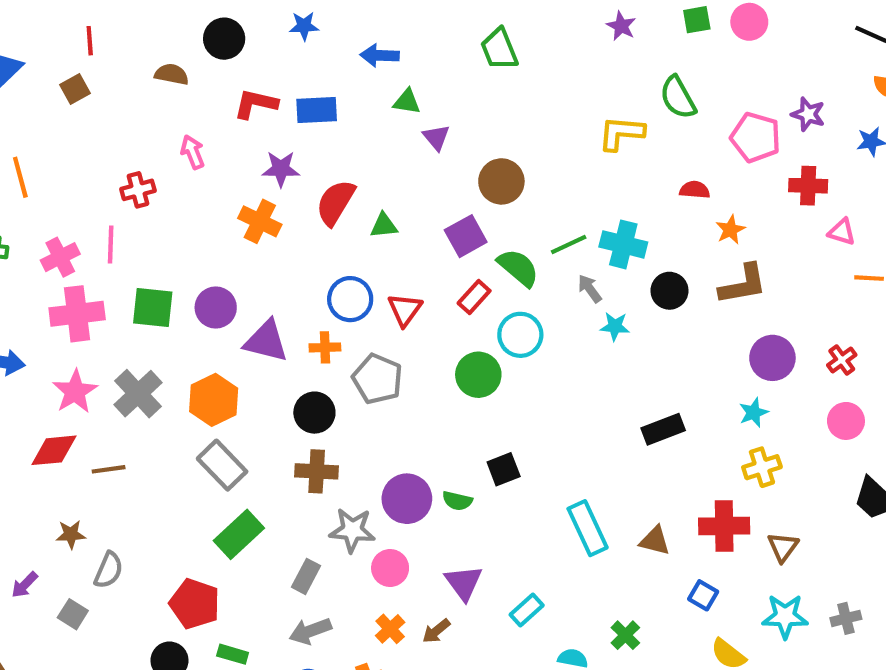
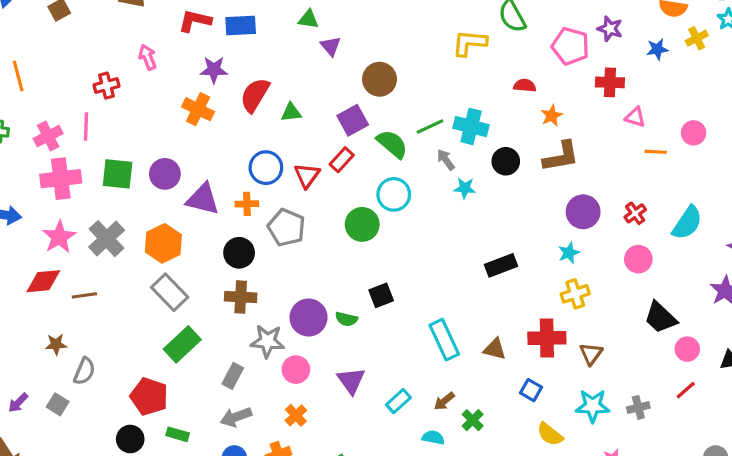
red rectangle: (474, 297) -> (342, 160), moved
purple arrow: (25, 585) -> (18, 403), moved
brown arrow: (436, 631) -> (444, 401), moved

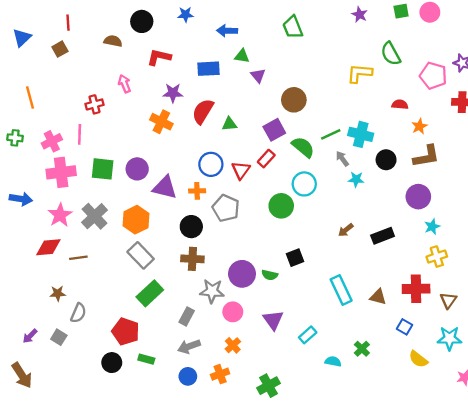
blue rectangle: (241, 26) -> (209, 69), moved
purple circle: (583, 212) -> (418, 197), moved
brown arrow: (444, 401) -> (346, 230), moved

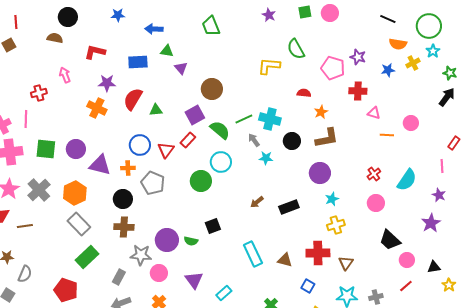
black circle: (142, 21) -> (68, 17), moved

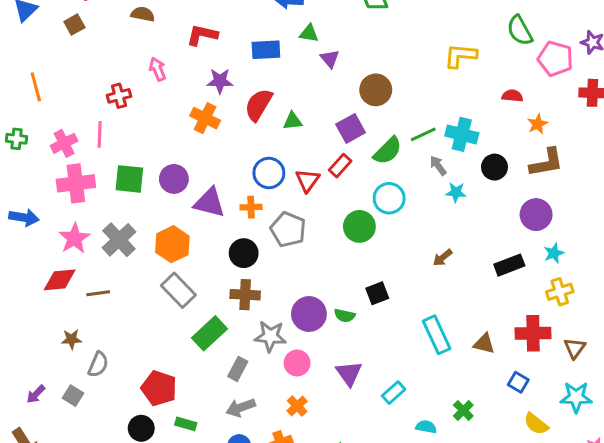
green semicircle: (296, 49) -> (520, 31), moved
green semicircle: (220, 130) -> (388, 151), turned 95
black rectangle: (289, 207) -> (509, 265), moved
green rectangle: (87, 257) -> (209, 333), moved

